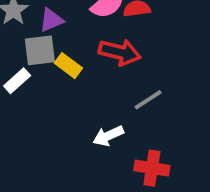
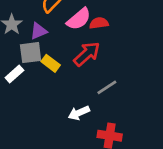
red arrow: (120, 52) -> (87, 54), turned -56

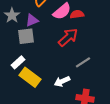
yellow rectangle: (51, 63) -> (30, 77), moved, size x1.5
white rectangle: (14, 74) -> (18, 62), moved

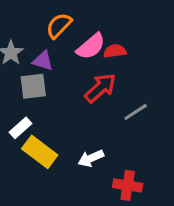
purple triangle: (32, 20) -> (43, 61), turned 40
gray line: (83, 62) -> (136, 112), moved

